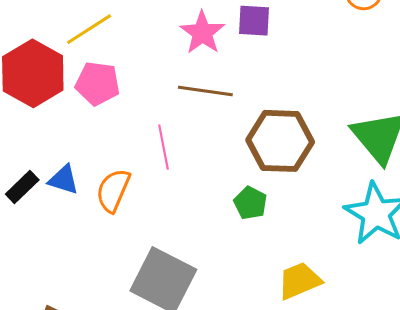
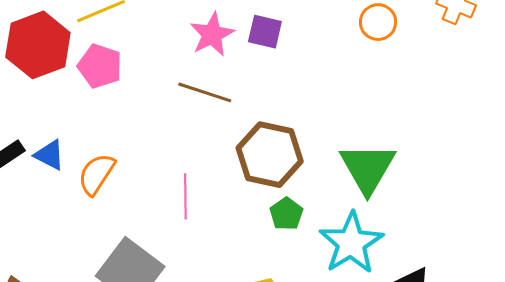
pink line: (163, 147) -> (185, 196), moved
green pentagon: (250, 203) -> (286, 214), moved

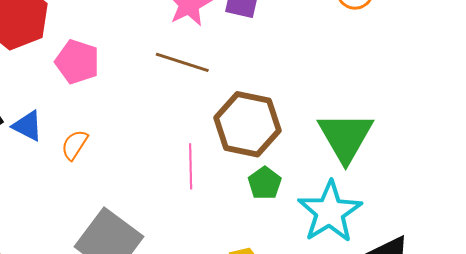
pink pentagon: (100, 66) -> (77, 62), moved
orange semicircle: (96, 174) -> (75, 145), size x0.7
pink line: (185, 196) -> (191, 166), moved

